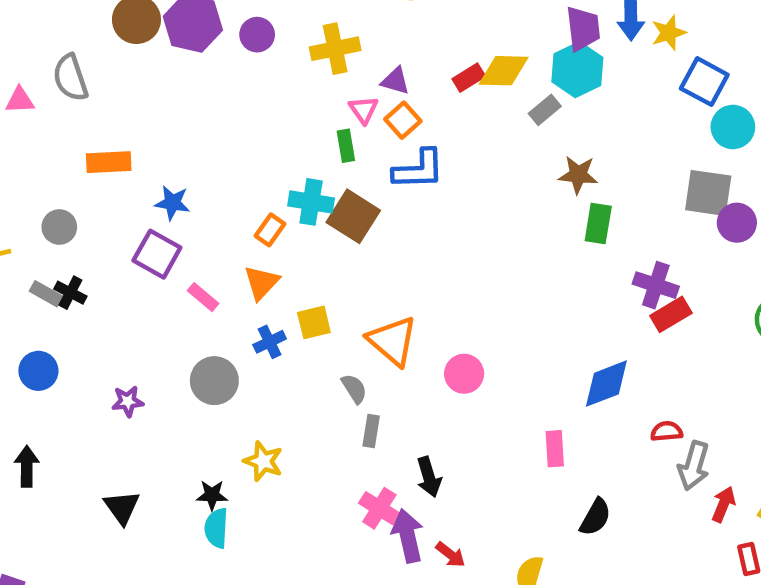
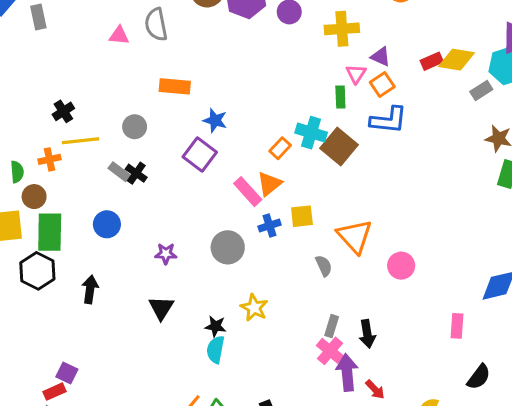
pink rectangle: (203, 297) -> (248, 192), moved, size x1.4
gray rectangle: (371, 431) -> (332, 326), moved
black triangle: (122, 507) -> (161, 308), moved

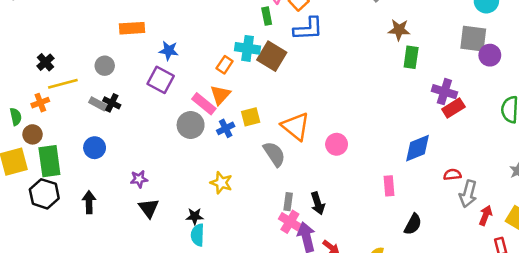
gray circle: (228, 247) -> (191, 125), moved
purple star: (166, 254) -> (139, 179), moved
gray semicircle: (324, 266) -> (274, 154), size x1.5
yellow star: (254, 308) -> (221, 183), moved

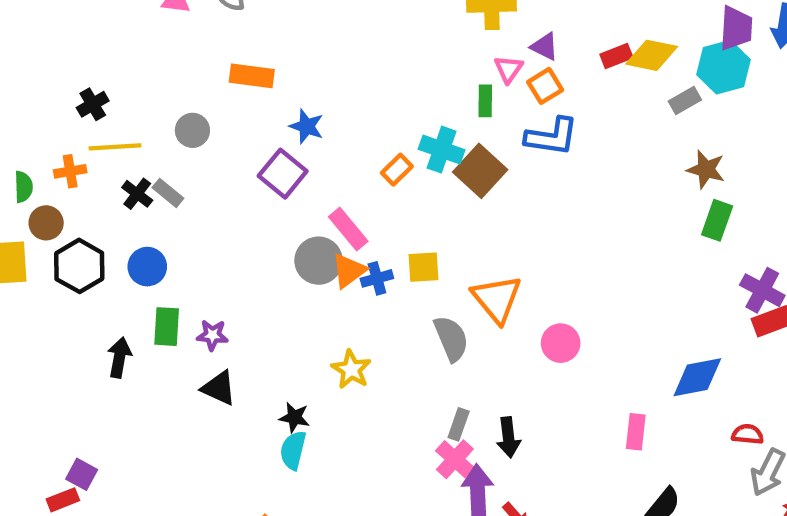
orange triangle: (220, 95) -> (349, 271), moved
black cross: (112, 103) -> (137, 194), moved
green rectangle: (49, 161) -> (167, 327), moved, size x0.7
black hexagon: (44, 194) -> (79, 266), moved
black triangle: (149, 208) -> (219, 388), turned -40

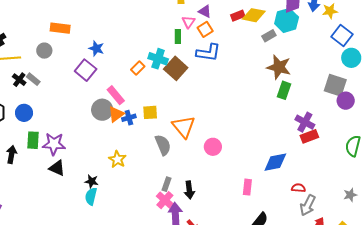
orange rectangle: (252, 76) -> (60, 28), moved
brown star: (706, 169) -> (279, 67), size x1.4
purple star: (212, 335) -> (54, 144), size x1.6

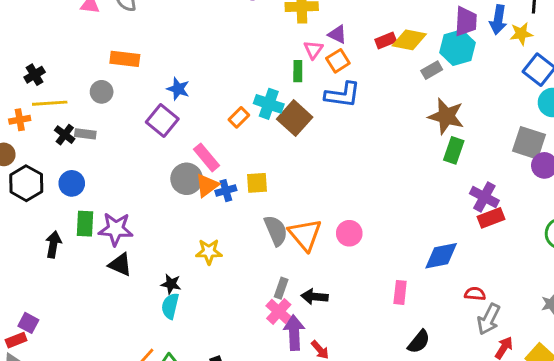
gray rectangle: (33, 79) -> (85, 134), turned -32
orange triangle: (184, 127) -> (305, 235), moved
yellow star: (117, 159) -> (209, 252), turned -30
black arrow: (189, 190) -> (315, 297), turned 102

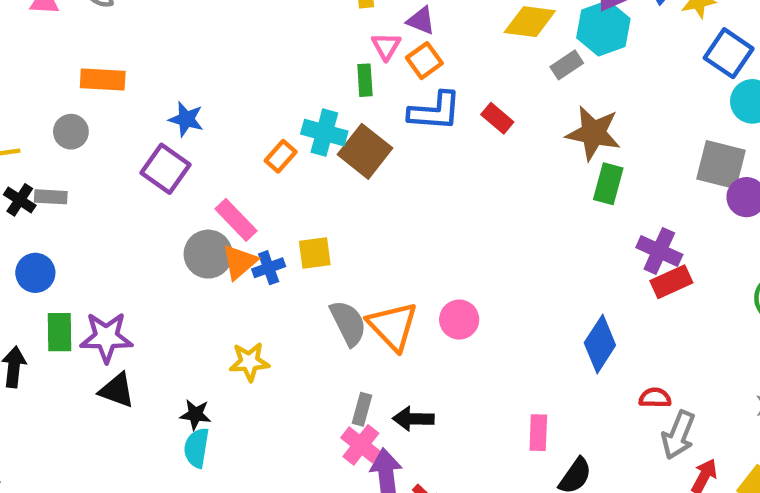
red rectangle: (386, 41) -> (497, 118), moved, turned 66
blue diamond: (441, 256) -> (600, 344), turned -42
pink rectangle: (400, 292) -> (538, 433), moved

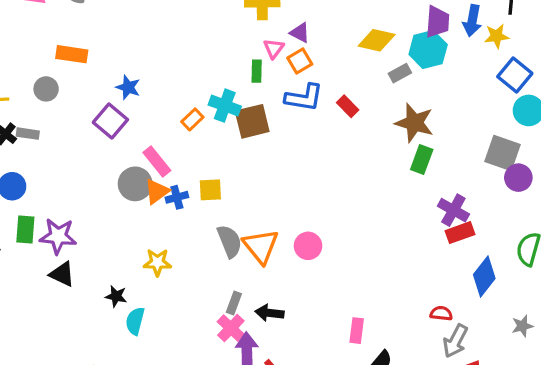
brown square: (365, 151) -> (252, 121), turned 33
blue diamond: (600, 344) -> (484, 276), moved
cyan semicircle: (196, 448) -> (135, 321), moved

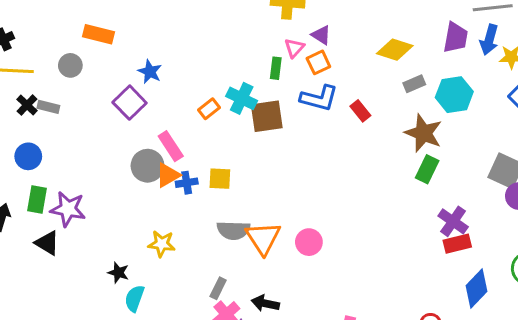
cyan hexagon: (428, 50) -> (454, 95), moved
gray semicircle: (229, 241) -> (233, 230), turned 108
black triangle: (62, 274) -> (47, 243), moved
gray rectangle: (234, 303) -> (218, 288), moved

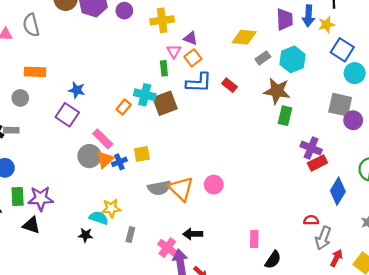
gray rectangle: (218, 288) -> (130, 235), moved
cyan semicircle: (134, 298) -> (99, 218), moved, turned 102

